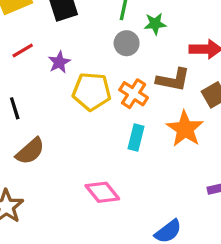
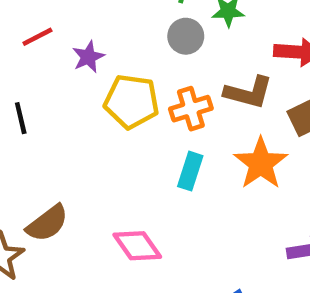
orange cross: (134, 94) -> (191, 109), turned 36
brown semicircle: (30, 151) -> (47, 223), moved

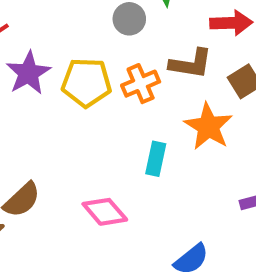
purple star: (88, 57) -> (28, 73), moved, size x1.5
cyan rectangle: (190, 171) -> (156, 159), moved

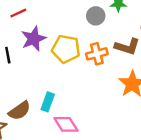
cyan rectangle: (156, 159) -> (48, 102), moved

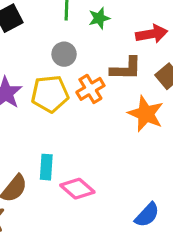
gray circle: (96, 16) -> (64, 54), moved

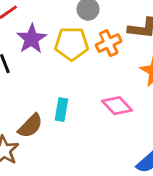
pink diamond: (77, 189) -> (117, 106), moved

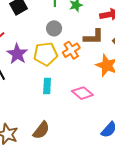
cyan rectangle: (61, 110) -> (47, 86), moved
brown semicircle: (30, 126) -> (41, 130), moved

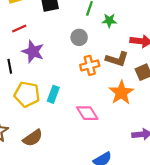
purple star: (17, 54) -> (33, 52), turned -30
yellow pentagon: (46, 54) -> (27, 94), moved

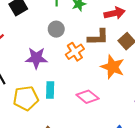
purple star: (33, 52) -> (36, 58), moved

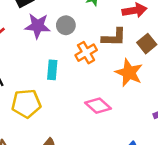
purple star: (36, 58) -> (38, 26), moved
cyan rectangle: (50, 90) -> (52, 70), moved

